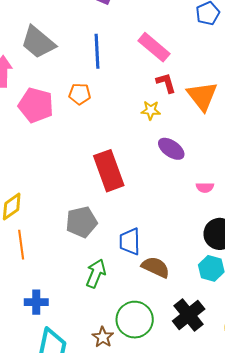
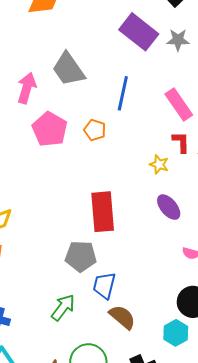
gray pentagon: (82, 222) -> (81, 256), moved

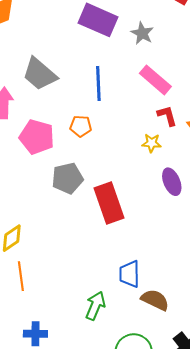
gray star: (178, 40) -> (142, 33), moved, turned -30
purple ellipse: (169, 207) -> (172, 182), turned 32
gray pentagon: (81, 256) -> (67, 178), moved

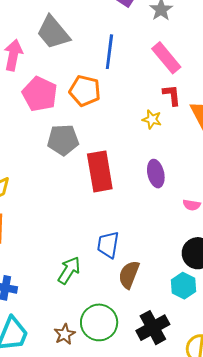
orange pentagon: (81, 126) -> (85, 91), size x1.4
purple ellipse: (172, 182) -> (156, 174), moved
brown semicircle: (155, 300) -> (129, 275), turned -104

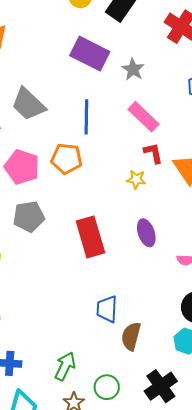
gray pentagon: (63, 140) -> (29, 217), moved
green arrow: (69, 270) -> (65, 366), moved
green circle: (99, 322) -> (107, 387), size x0.7

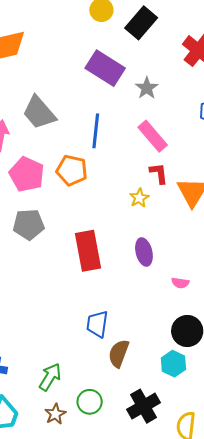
yellow star: (136, 179) -> (139, 198), turned 30

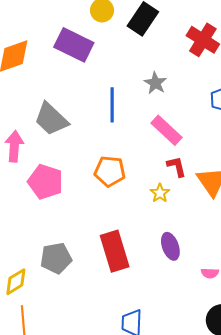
purple rectangle: (105, 68) -> (74, 45), moved
blue line: (96, 131) -> (112, 105), moved
orange pentagon: (72, 170) -> (110, 171), moved
gray pentagon: (29, 224) -> (56, 258), moved

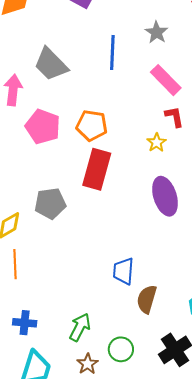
orange pentagon: (110, 171) -> (92, 125), moved
purple ellipse: (170, 246) -> (165, 196), size x1.4
red rectangle: (115, 251) -> (97, 169), moved, turned 30

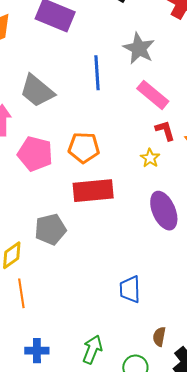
gray star: (157, 32) -> (139, 48), size x1.4
red rectangle: (97, 169) -> (93, 191), turned 75
brown semicircle: (147, 299) -> (159, 337), moved, size x0.7

